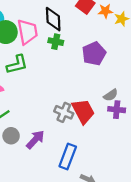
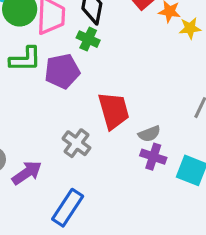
purple pentagon: (94, 54) -> (62, 71), moved
red trapezoid: (83, 111) -> (114, 111), moved

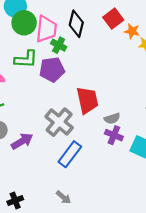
green cross: (88, 39) -> (59, 45), moved
gray cross: (76, 143) -> (59, 122), size x1.4
blue rectangle: (68, 208) -> (70, 154), moved

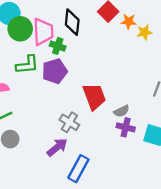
gray cross: (59, 122) -> (69, 122), size x0.7
purple arrow: (22, 141) -> (57, 147), moved
blue rectangle: (70, 154) -> (78, 169), moved

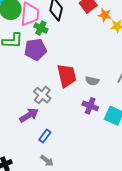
gray semicircle: (122, 111) -> (92, 81), moved, turned 32
blue rectangle: (78, 169) -> (45, 136), size x0.6

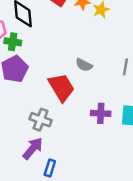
gray semicircle: (92, 81) -> (84, 65), moved, turned 32
blue rectangle: (45, 136) -> (50, 168), moved

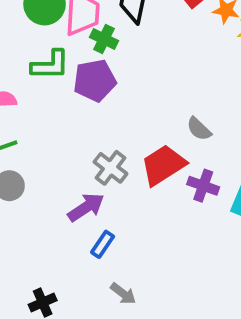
gray semicircle: (84, 65) -> (199, 129), moved
red trapezoid: (61, 87) -> (163, 165), moved, turned -108

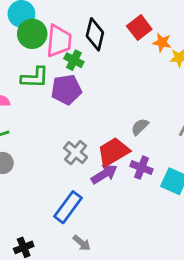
gray semicircle: (199, 129) -> (140, 127), turned 90
purple arrow: (86, 207) -> (104, 174), moved
blue rectangle: (103, 244) -> (68, 207), size x1.6

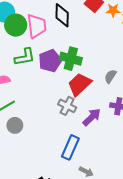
green cross: (74, 60) -> (71, 59), moved, size x1.5
red trapezoid: (113, 152) -> (79, 84), moved

